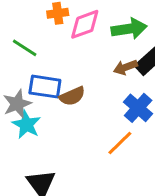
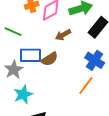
brown arrow: (125, 67) -> (63, 35), moved
cyan star: (26, 125) -> (23, 94), moved, turned 30

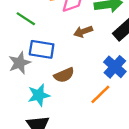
brown semicircle: (49, 59) -> (64, 75), moved
cyan star: (23, 94) -> (39, 95), moved

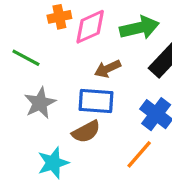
blue rectangle: (42, 49) -> (96, 101), moved
gray star: (20, 63) -> (40, 103), moved

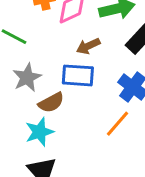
brown semicircle: (86, 132) -> (51, 103), moved

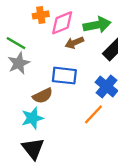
brown arrow: (88, 46) -> (74, 43), moved
gray star: (27, 78) -> (19, 63), moved

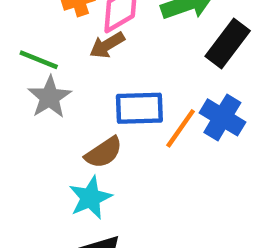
brown arrow: (74, 43) -> (107, 45), moved
orange line: (93, 114) -> (181, 128), moved

